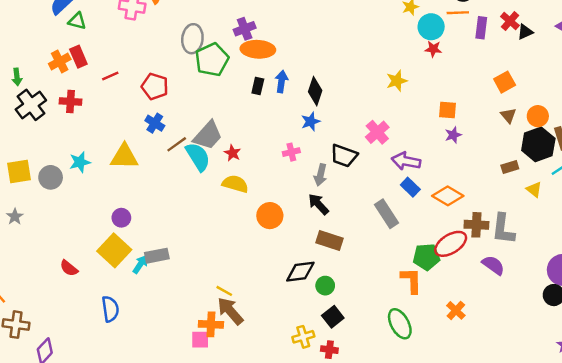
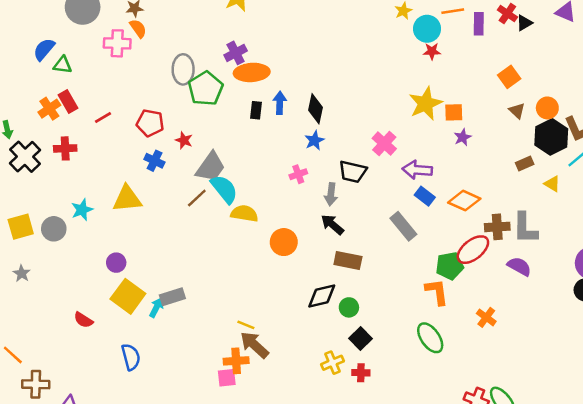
yellow star: (397, 81) -> (425, 104), moved, size x1.5
brown line: (177, 144) -> (197, 198), moved
red star: (232, 153) -> (184, 140), moved
cyan semicircle: (198, 157) -> (224, 189), moved
purple circle: (121, 218) -> (116, 263), moved

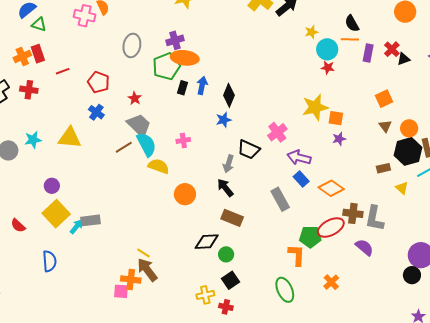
green pentagon: (206, 89) -> (166, 66), moved
red star: (184, 140) -> (135, 98), moved
gray trapezoid: (211, 167) -> (139, 125), turned -92
pink cross: (298, 174) -> (183, 140), moved

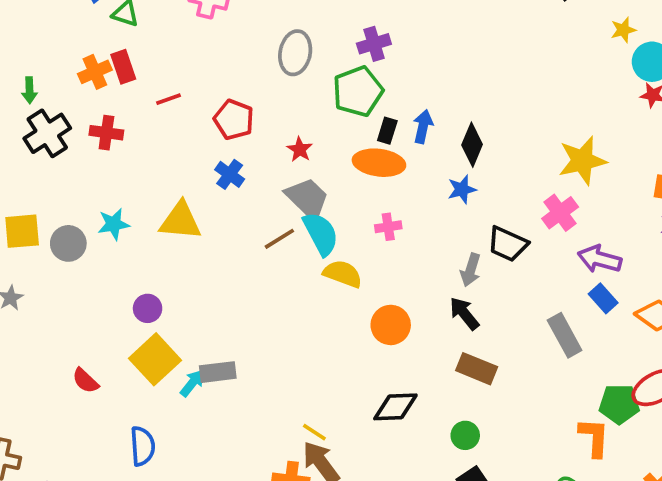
orange ellipse: (185, 58) -> (379, 163), moved
yellow star: (315, 107) -> (582, 161), moved
black diamond: (207, 242) -> (395, 407), moved

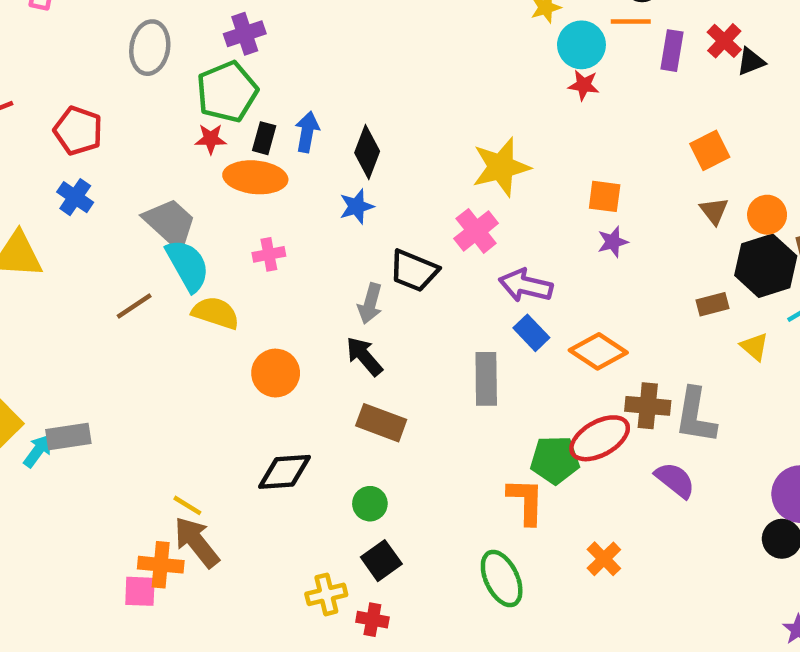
red star: (300, 149) -> (211, 139), moved, turned -30
brown line: (279, 239) -> (134, 306), moved
gray rectangle: (565, 335) -> (486, 379), turned 30

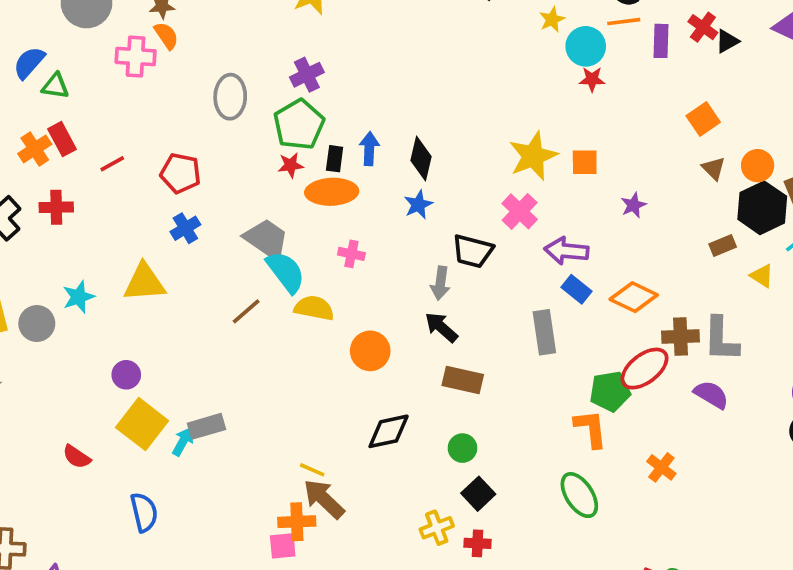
orange square: (605, 196) -> (585, 162), moved
blue cross: (75, 197) -> (185, 228), turned 32
pink cross: (269, 254) -> (351, 254), turned 30

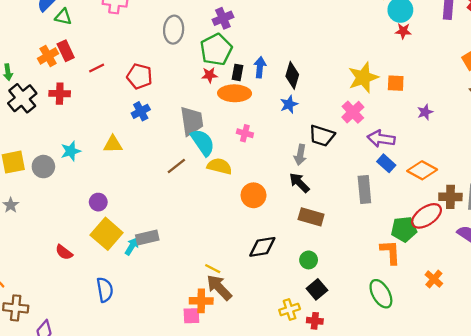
gray trapezoid: (267, 239) -> (192, 121), turned 44
yellow triangle: (144, 282) -> (113, 144), size x0.7

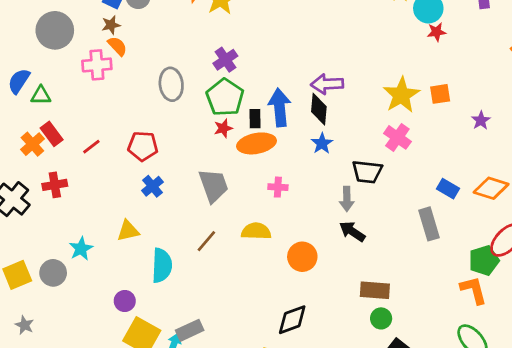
blue arrow: (260, 67) -> (280, 107), size x1.5
purple arrow: (381, 139) -> (327, 84), moved
cyan semicircle: (203, 142) -> (162, 265), moved, turned 48
brown rectangle: (311, 217) -> (375, 290), moved
black diamond: (262, 247) -> (292, 320), moved

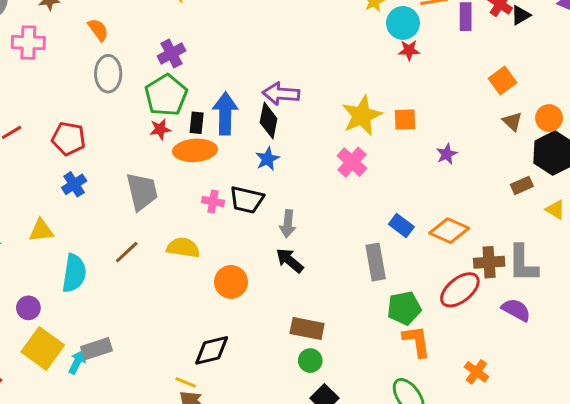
orange semicircle: (117, 46) -> (98, 30), moved
black trapezoid: (367, 172) -> (247, 200), moved
green pentagon: (484, 260) -> (404, 308), moved

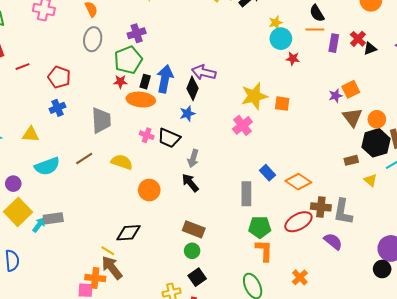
cyan circle: (403, 23) -> (281, 39), moved
brown triangle: (512, 121) -> (352, 117), size x1.5
purple star: (447, 154) -> (336, 96), moved
cyan semicircle: (74, 273) -> (47, 166), turned 50

